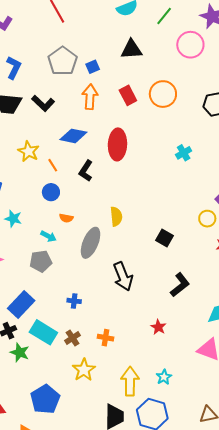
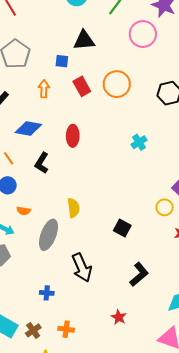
blue square: (93, 67) -> (62, 61), moved, turned 32
orange arrow: (90, 97) -> (44, 89), size x0.7
red ellipse: (117, 144) -> (73, 136), size x0.7
blue cross: (74, 301) -> (47, 293), moved

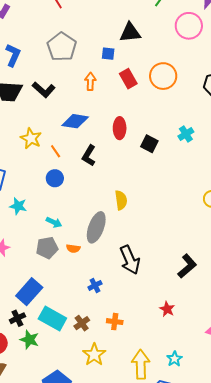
orange semicircle: (24, 211) -> (73, 248), moved
black square: (122, 228) -> (149, 144), moved
blue cross: (47, 293) -> (95, 285), turned -32

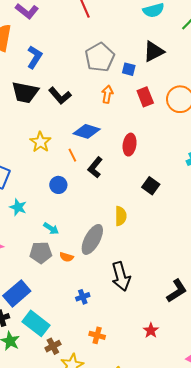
black triangle: (130, 33) -> (154, 51), turned -30
gray pentagon: (62, 47) -> (100, 57), moved
black square: (149, 144) -> (151, 186), moved
orange line: (56, 151) -> (72, 155), moved
brown cross: (82, 323) -> (53, 346), moved

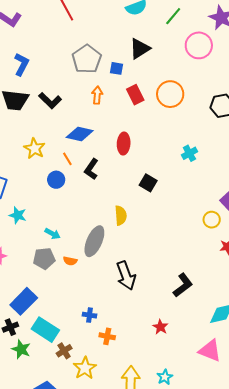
blue circle: (58, 185) -> (56, 180), moved
blue cross: (83, 297) -> (89, 315), moved, turned 32

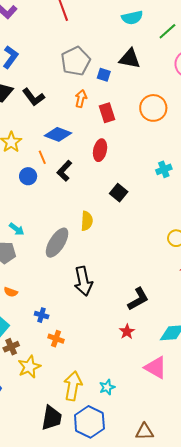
black triangle: (140, 49) -> (130, 59), turned 35
red rectangle: (135, 95) -> (107, 113), moved
orange semicircle: (70, 261) -> (11, 292), moved
red star: (160, 327) -> (127, 332), moved

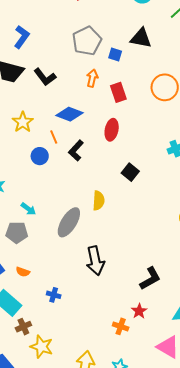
orange cross: (56, 339) -> (121, 326), moved
yellow star: (29, 367) -> (42, 347), turned -30

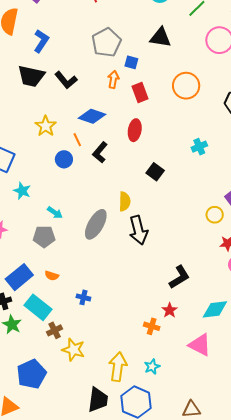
blue square: (115, 54) -> (131, 62), moved
black arrow: (95, 261) -> (138, 230), moved

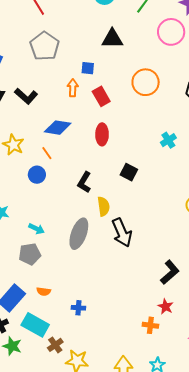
gray pentagon: (106, 42) -> (45, 46), moved
black L-shape: (100, 152) -> (84, 182), moved

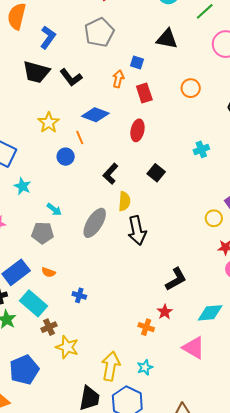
orange circle: (146, 82) -> (191, 88), size x0.7

